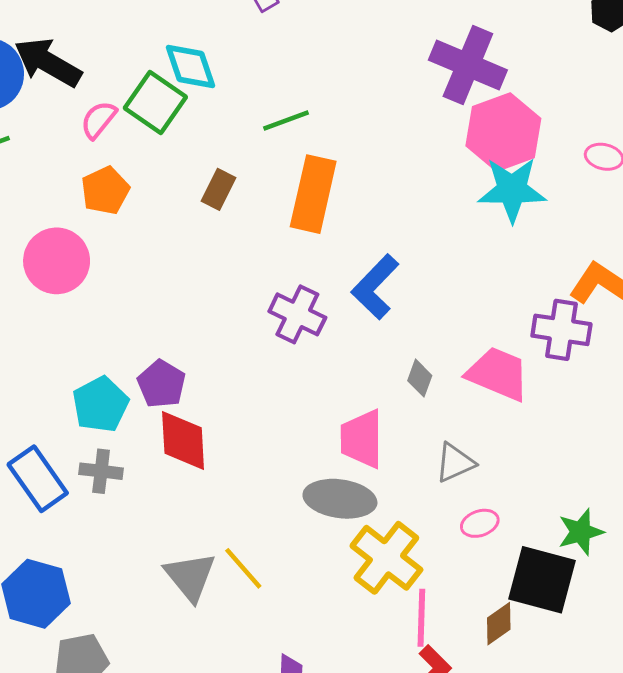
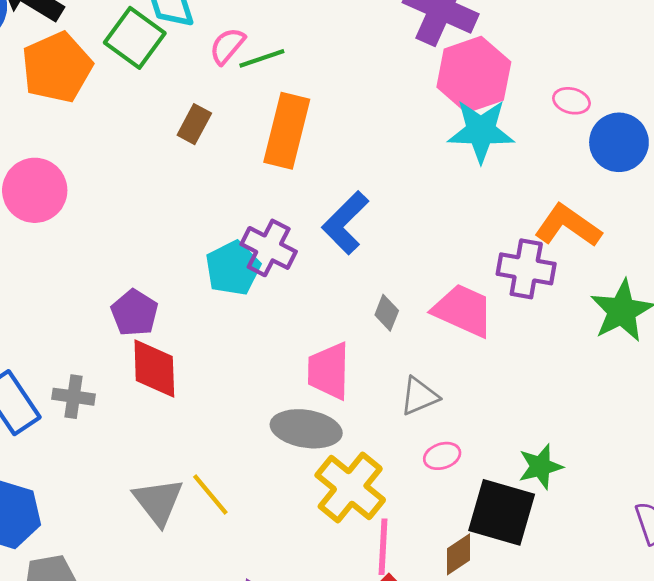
pink semicircle: (98, 120) -> (227, 46), moved
orange pentagon: (105, 190) -> (57, 67), moved, size x1.5
cyan pentagon: (101, 404) -> (233, 268), moved

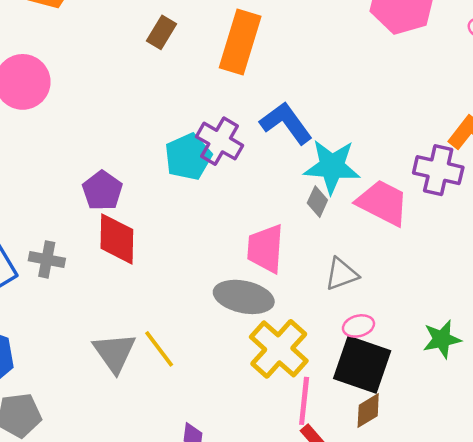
cyan star: (481, 131) -> (332, 166), moved
blue L-shape: (345, 223) -> (286, 123), turned 96
black square: (502, 512) -> (362, 365), moved

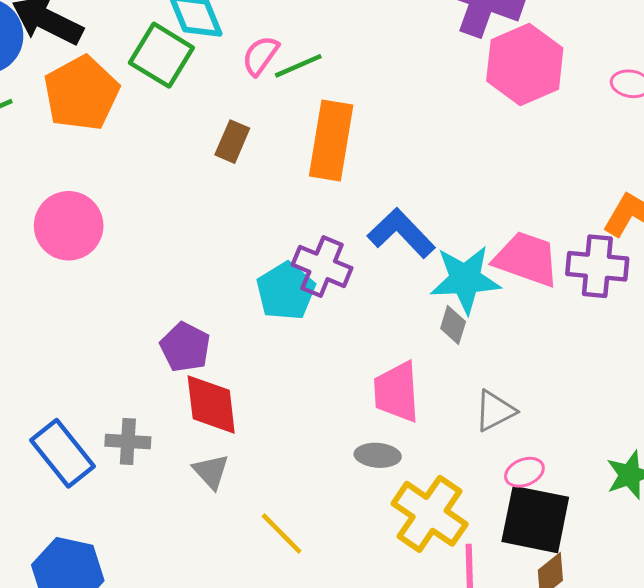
pink trapezoid: (383, 203) -> (526, 259), moved
gray ellipse: (244, 297) -> (378, 455), size x0.6
gray triangle: (114, 353) -> (211, 471), moved, size x0.7

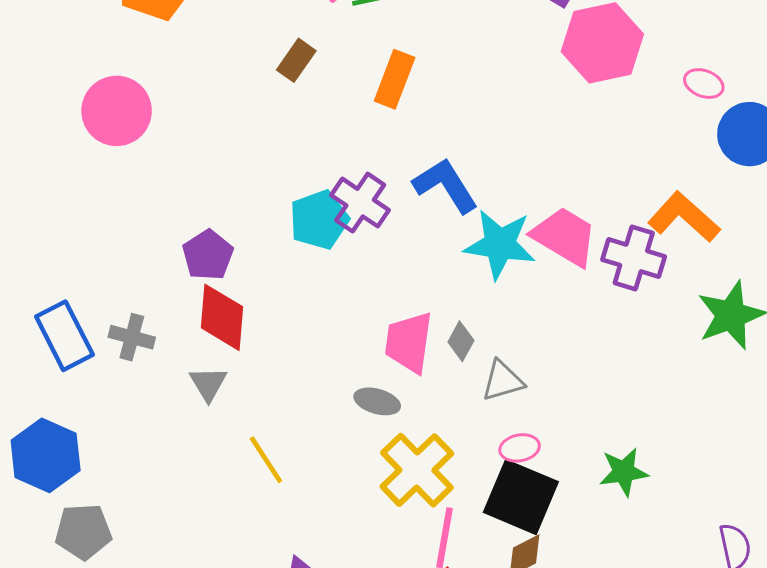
orange rectangle: (331, 141) -> (395, 79), size x0.7
gray diamond: (453, 325) -> (461, 341), moved

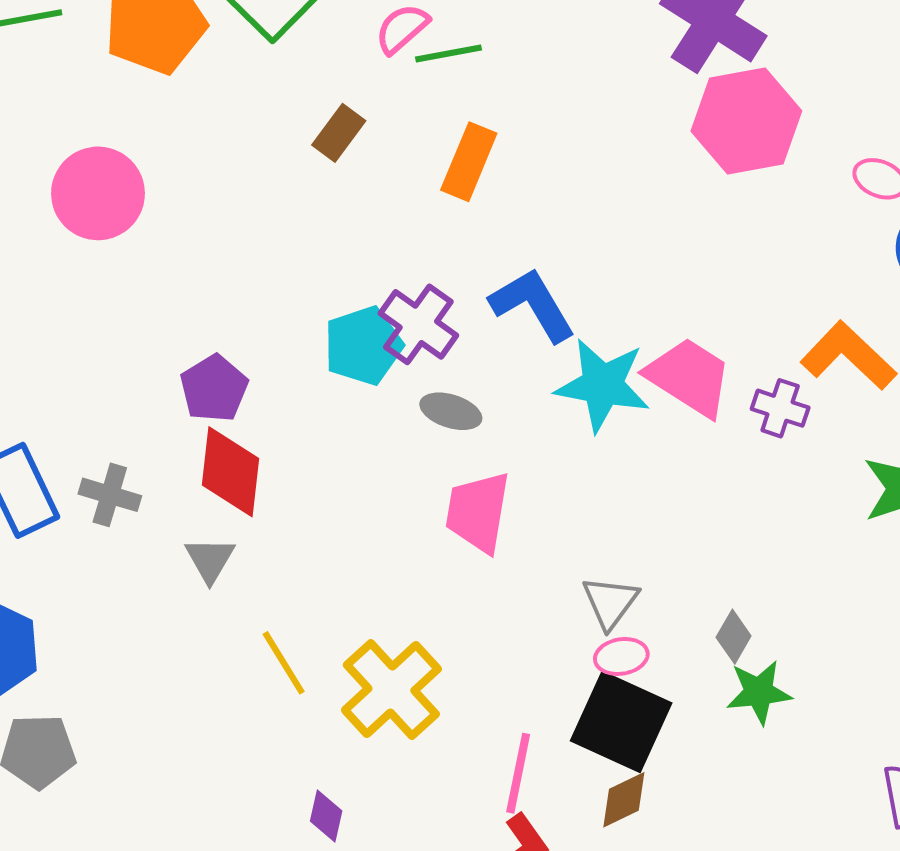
purple cross: (634, 258) -> (780, 408), size x0.7
gray diamond: (461, 341) -> (734, 637), moved
gray triangle: (503, 381) -> (610, 602), moved, turned -39
gray ellipse: (377, 401) -> (451, 411), moved
yellow cross: (417, 470) -> (391, 689), moved

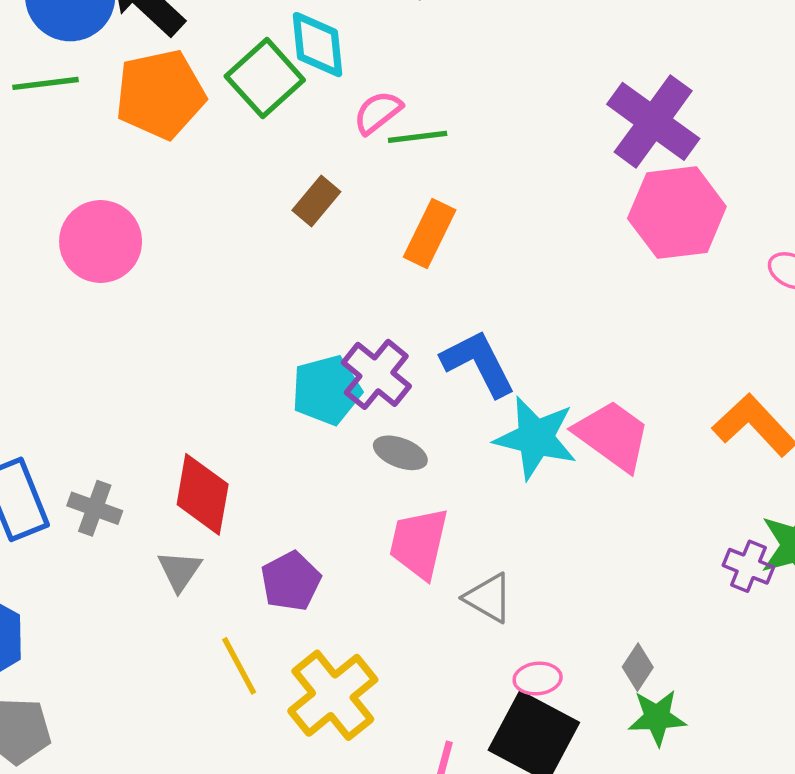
purple pentagon: (214, 388) -> (291, 581), moved
purple cross: (780, 408) -> (748, 566), moved
gray triangle: (610, 602) -> (488, 598), moved, turned -40

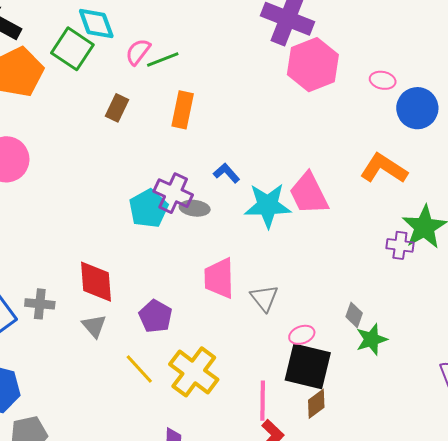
blue L-shape: (478, 363) -> (227, 173), size x0.6
pink trapezoid: (613, 435) -> (309, 194), turned -138
gray ellipse: (400, 453) -> (195, 208), moved
gray triangle: (488, 598) -> (264, 298), turned 36

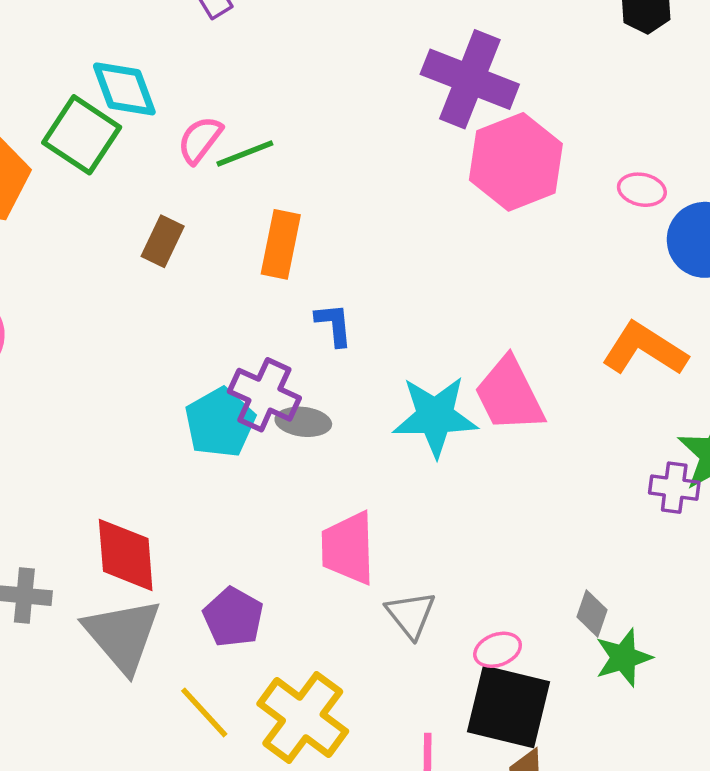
blue L-shape: (227, 173) -> (334, 325), moved, turned 36
gray triangle: (264, 298) -> (411, 615), moved
gray triangle: (94, 326) -> (122, 635), size x1.8

